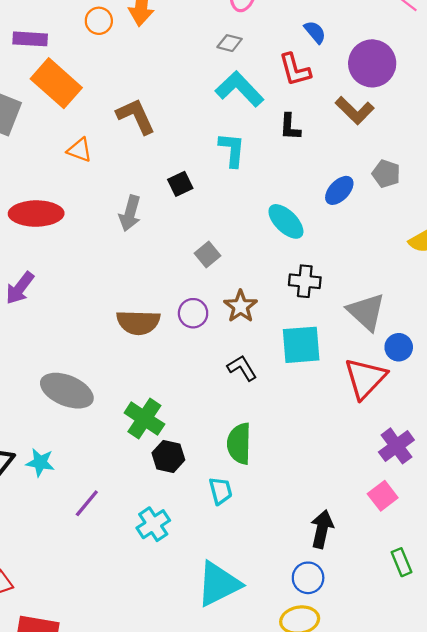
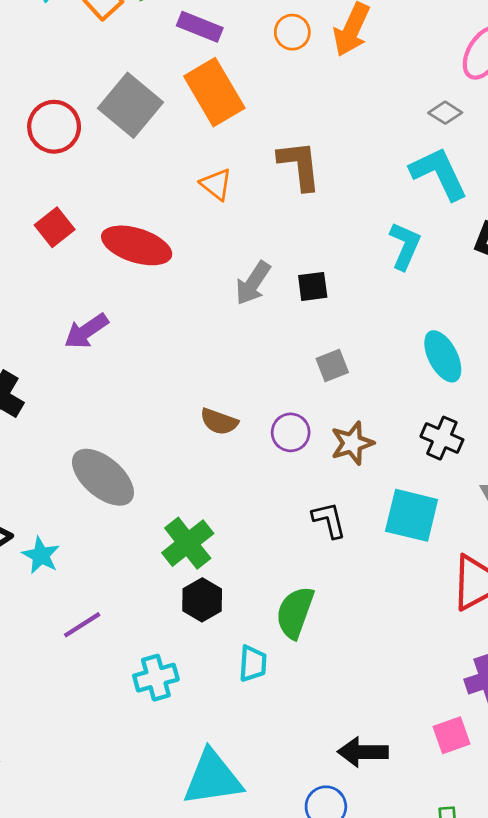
black square: (180, 184) -> (313, 286), moved
brown semicircle: (138, 322) -> (219, 422), size x0.7
black arrow: (322, 529) -> (363, 752), turned -120

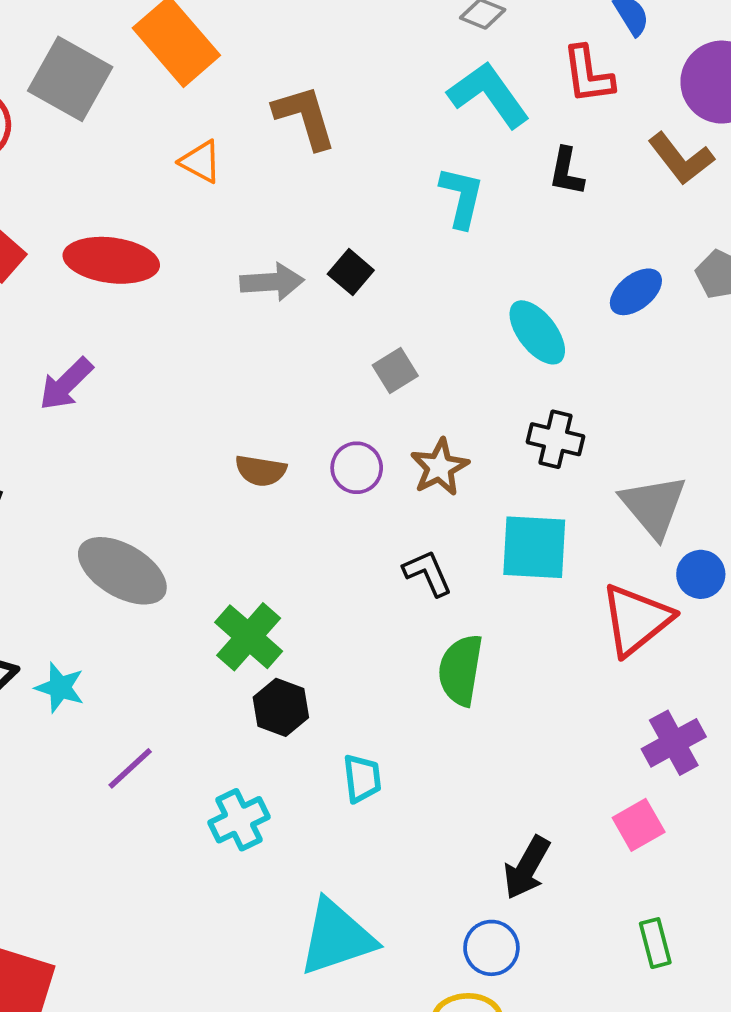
gray arrow: (253, 283) -> (272, 282), turned -117
black square: (313, 286) -> (351, 272), turned -32
green semicircle: (295, 612) -> (461, 670), moved
black arrow: (363, 752) -> (527, 868), turned -51

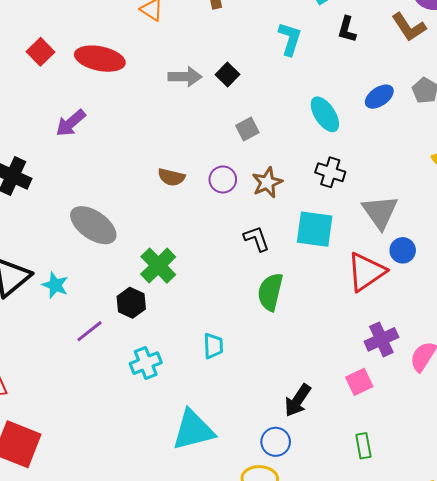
black hexagon: (281, 707) -> (131, 303), moved

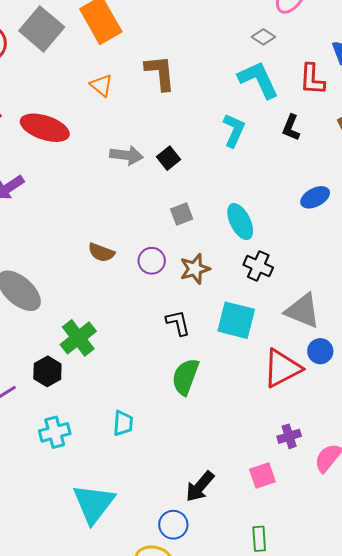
cyan ellipse: (325, 114) -> (240, 222), moved
gray triangle: (380, 212) -> (303, 311), turned -39
purple cross: (381, 339) -> (289, 436), size x0.7
cyan triangle: (193, 430) -> (94, 504), turned -45

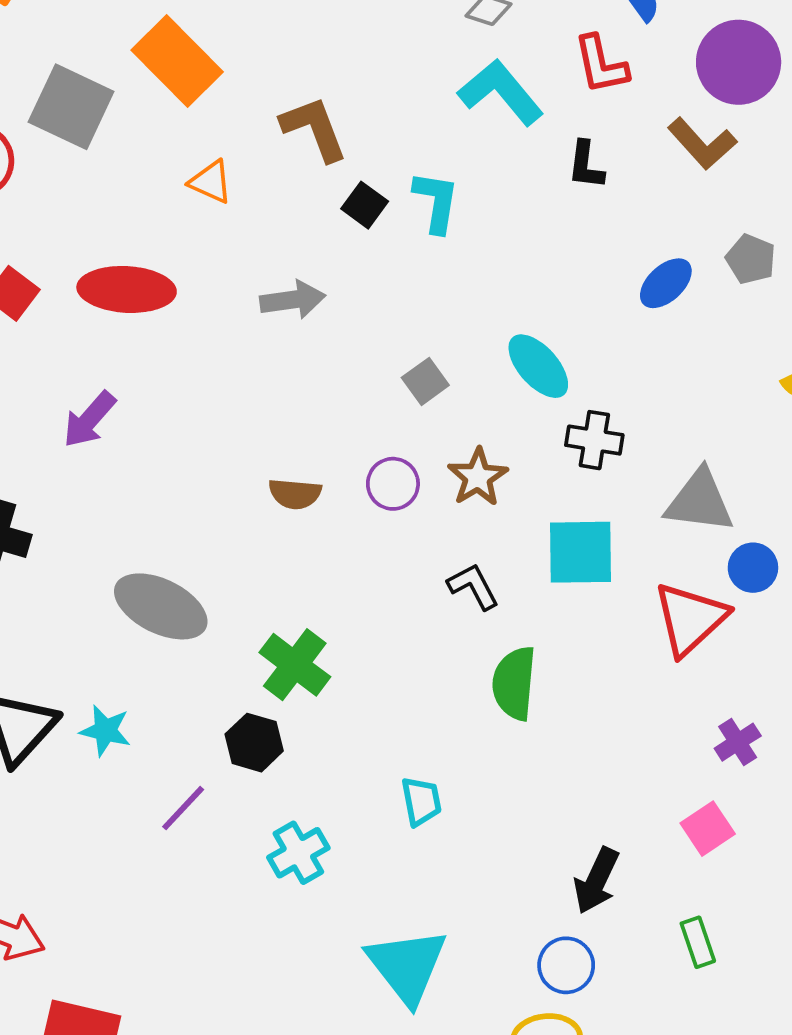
cyan L-shape: (234, 130) -> (436, 202), moved
black square: (168, 158) -> (365, 205), moved
green rectangle: (259, 539) -> (698, 942), moved

